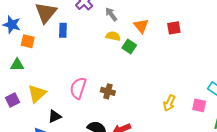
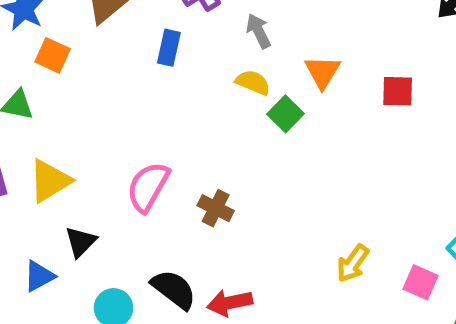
blue rectangle: (63, 30) -> (169, 48), moved
black triangle: (55, 116) -> (81, 242), turned -32

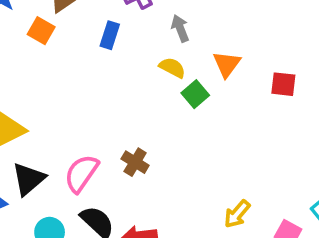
orange square: (53, 55) -> (41, 31), moved
pink semicircle: (148, 187) -> (81, 173), moved
black triangle: (81, 242) -> (29, 179), size x1.4

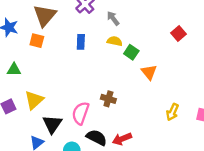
blue rectangle: (110, 35) -> (81, 42), moved
orange triangle: (227, 64) -> (149, 72), moved
red square: (283, 84) -> (178, 34), turned -32

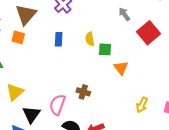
gray arrow: (113, 18) -> (124, 14), moved
red square: (178, 34) -> (148, 33), size x1.6
yellow semicircle: (115, 41) -> (90, 39), turned -112
green square: (131, 52) -> (105, 49), turned -32

